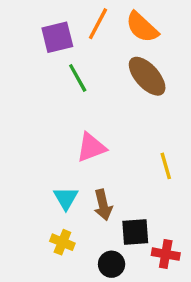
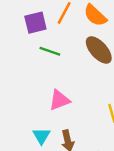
green line: (78, 78) -> (50, 51), turned -42

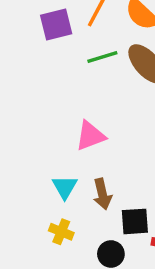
green line: (50, 51) -> (102, 57), moved, turned -36

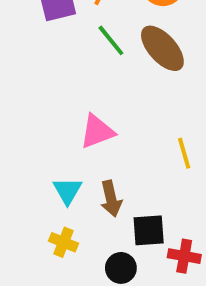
green line: (102, 57) -> (111, 40), turned 68

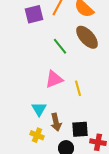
green line: (111, 40) -> (60, 46), moved
yellow line: (184, 153) -> (78, 88), moved
brown arrow: (111, 199) -> (56, 122), moved

